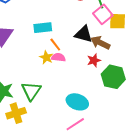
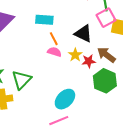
brown arrow: (100, 43) -> (106, 55), moved
yellow star: (46, 57) -> (75, 55), moved
cyan ellipse: (77, 102) -> (65, 99), turned -75

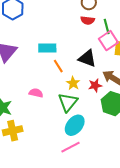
pink semicircle: (54, 52) -> (36, 93), moved
yellow star: (75, 55) -> (73, 83), moved
green triangle: (22, 80) -> (68, 102), moved

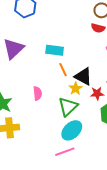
black triangle: (87, 58) -> (83, 76), moved
pink semicircle: (36, 93) -> (38, 93), turned 64

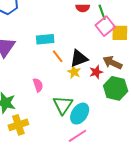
black triangle: (83, 76) -> (79, 58), turned -36
green triangle: (68, 107) -> (63, 105), moved

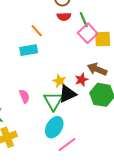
orange line: (58, 56) -> (37, 31), moved
black triangle: (79, 58) -> (67, 94), moved
green triangle: (63, 105) -> (53, 101), moved
cyan ellipse: (80, 114) -> (54, 127), moved

